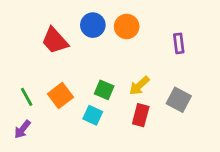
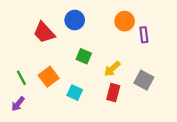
orange circle: (127, 27) -> (125, 21), moved
green square: (104, 90) -> (84, 56), moved

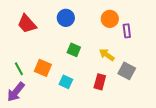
red trapezoid: (44, 32) -> (27, 24), moved
yellow arrow: (112, 69) -> (107, 55), moved, turned 77
orange square: (49, 77) -> (43, 68), turned -30
purple arrow: (18, 104) -> (16, 92), size x1.5

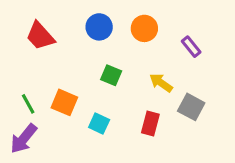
orange circle: (110, 19) -> (144, 28), moved
purple rectangle: (127, 31) -> (191, 47), turned -32

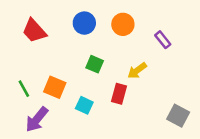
yellow arrow: (161, 83) -> (137, 71), turned -72
gray square: (191, 107) -> (178, 116), moved
red rectangle: (150, 124) -> (119, 94), moved
purple arrow: (24, 139) -> (37, 119), moved

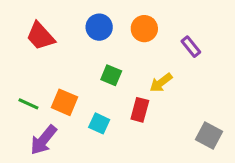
green line: (24, 89) -> (28, 104), turned -36

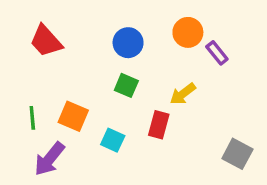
blue circle: (99, 27) -> (128, 43), moved
orange circle: (144, 29) -> (188, 32), moved
green line: (28, 104) -> (32, 118), turned 60

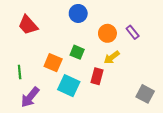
orange circle: (188, 32) -> (107, 33), moved
blue circle: (128, 43) -> (78, 13), moved
orange square: (73, 116) -> (53, 63), moved
cyan square: (113, 140) -> (69, 86), size x1.5

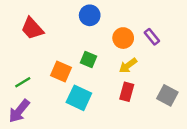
green line: (20, 72) -> (23, 82), turned 64
red rectangle: (97, 76) -> (127, 92), moved
gray square: (145, 94) -> (167, 95), moved
purple arrow: (30, 97) -> (19, 111), moved

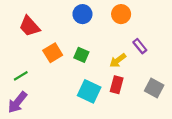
purple rectangle: (152, 37) -> (140, 46), moved
orange circle: (123, 38) -> (121, 14), moved
orange square: (61, 71) -> (53, 53), moved, turned 36
cyan square: (79, 98) -> (89, 91), moved

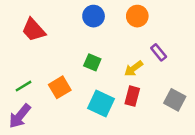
orange square: (53, 53) -> (60, 87), moved

